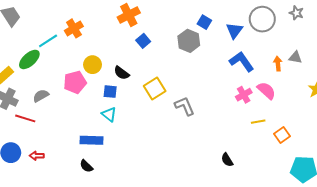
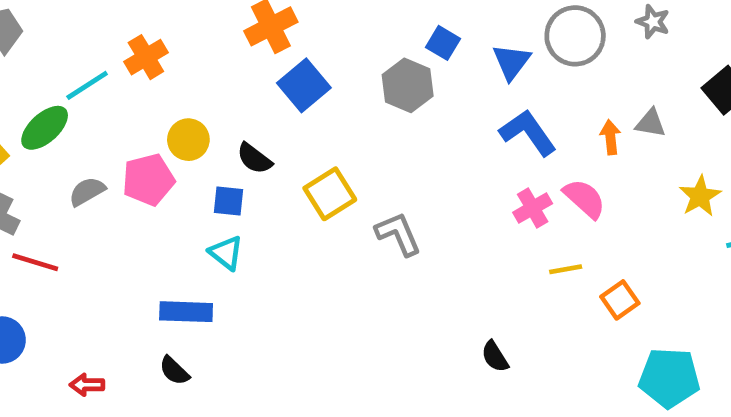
blue square: (143, 41) -> (304, 85), size x1.5
gray semicircle: (41, 96) -> (87, 191), moved
red arrow: (37, 156) -> (87, 385), moved

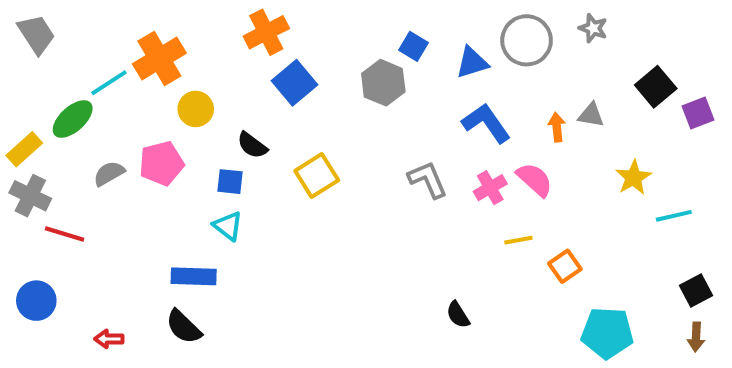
orange cross: (146, 57) -> (159, 58), size x1.4
blue triangle: (511, 62) -> (472, 63), turned 36
yellow circle: (188, 140) -> (196, 109), moved
gray L-shape: (398, 234) -> (428, 180), moved
black semicircle: (174, 371) -> (184, 327), size x1.4

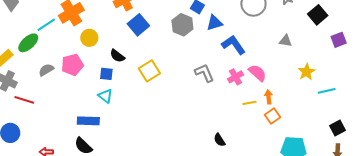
blue triangle: (472, 63) -> (214, 23), moved
black square: (656, 87) -> (318, 15), moved
orange arrow: (557, 127) -> (269, 97), moved

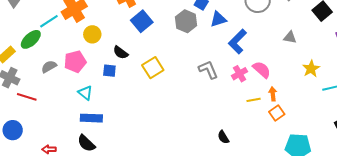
blue L-shape: (233, 45) -> (237, 41), turned -100
cyan triangle: (105, 96) -> (85, 93), moved

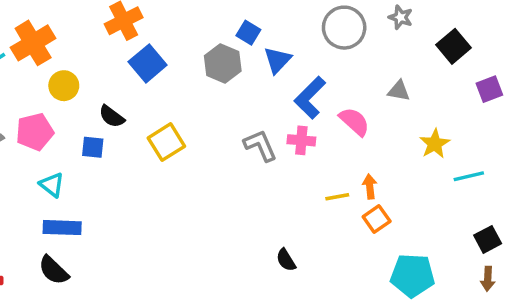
blue triangle: (218, 19) -> (277, 60), turned -30
pink semicircle: (262, 70) -> (354, 122), moved
pink cross: (239, 74) -> (301, 140), moved, turned 35

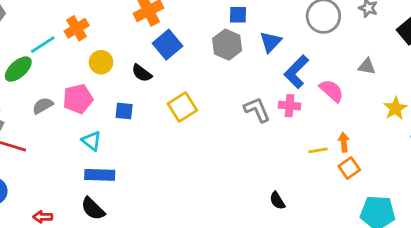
blue square: (248, 33) -> (238, 15), moved, turned -30
orange cross: (33, 43) -> (77, 28), size x0.7
black semicircle: (112, 116) -> (142, 73), moved

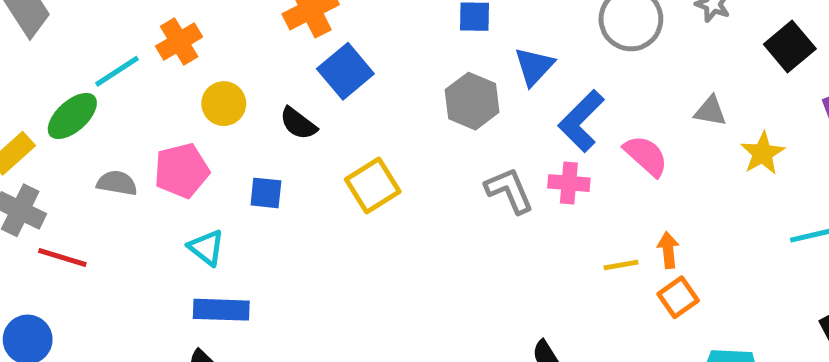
gray hexagon: (227, 45) -> (472, 101), moved
gray semicircle: (43, 106) -> (117, 183), turned 40
yellow star: (395, 108) -> (763, 153), moved

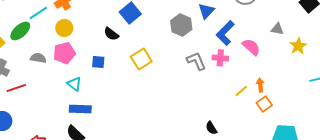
yellow circle: (224, 104) -> (64, 28), moved
red line: (62, 258) -> (16, 88), turned -36
yellow line: (621, 265) -> (241, 91), turned -32

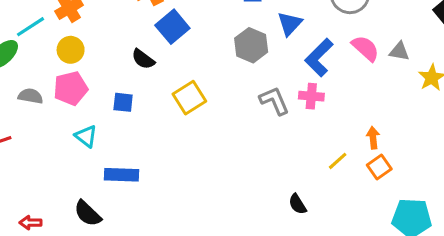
pink semicircle: (251, 47) -> (365, 48), moved
yellow line: (241, 91) -> (338, 161), moved
blue rectangle: (80, 109) -> (122, 175), moved

